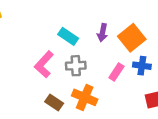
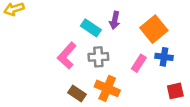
purple arrow: (102, 33) -> (115, 20), moved

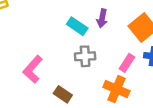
pink L-shape: (67, 56) -> (33, 69), moved
orange cross: (107, 88) -> (116, 89), moved

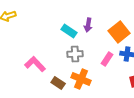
pink L-shape: (33, 69) -> (35, 64), turned 95
orange cross: (116, 89) -> (81, 79), moved

